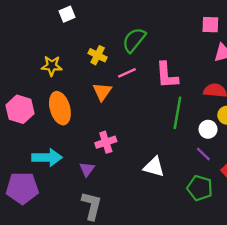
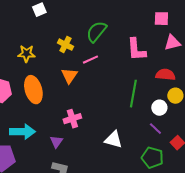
pink L-shape: (167, 75) -> (136, 50), moved

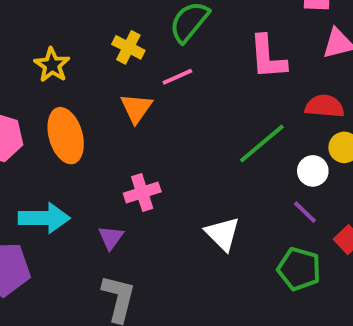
yellow star: (26, 54) -> (52, 65), turned 30
green line: (133, 94) -> (262, 143), turned 40
white triangle: (113, 140) -> (223, 234), turned 30

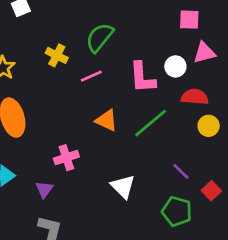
pink L-shape: (268, 57) -> (142, 78), moved
orange triangle: (136, 108) -> (106, 120), moved, turned -40
white circle: (313, 171) -> (175, 66), moved

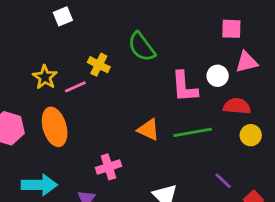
green semicircle: (100, 38) -> (142, 47), turned -76
pink line: (91, 76) -> (75, 87), moved
green line: (151, 123) -> (193, 132), turned 30

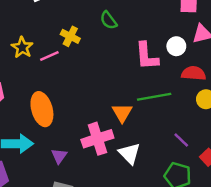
green semicircle: (142, 47) -> (109, 20), size x0.7
orange ellipse: (55, 127) -> (42, 109), moved
orange triangle: (149, 130) -> (122, 113), moved, turned 35
pink cross: (108, 167) -> (97, 139), moved, size x1.4

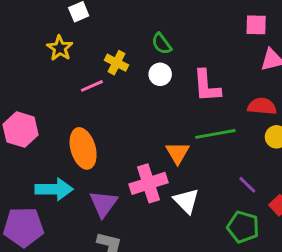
white circle: (176, 46) -> (160, 74), moved
yellow star: (22, 47) -> (60, 48), moved
purple triangle: (59, 156) -> (103, 204), size x1.5

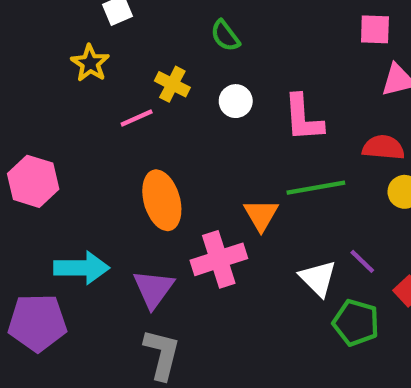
green semicircle: (162, 44) -> (225, 36), moved
orange ellipse: (83, 148) -> (162, 200), moved
white triangle: (186, 201) -> (318, 278), moved

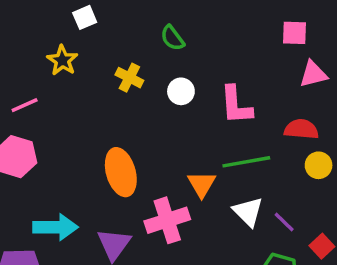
pink line: (137, 118) -> (25, 105), moved
white triangle: (318, 278) -> (248, 212), moved

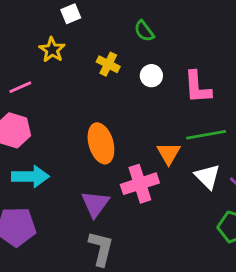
cyan arrow: (55, 227) -> (30, 176), moved

